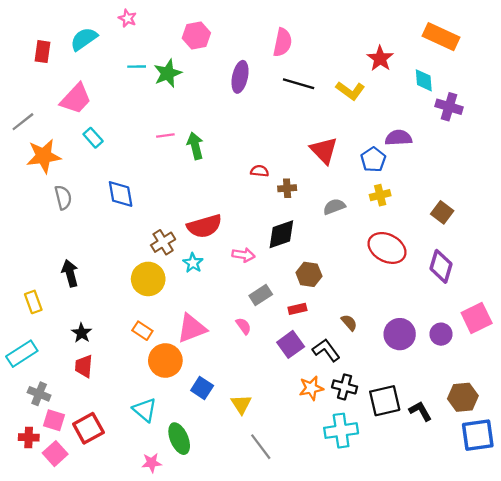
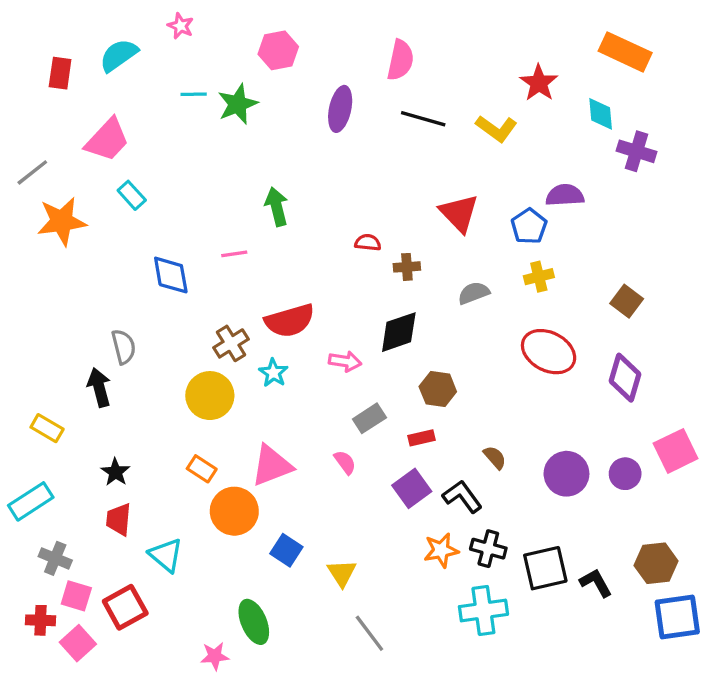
pink line: (165, 135) -> (234, 254), moved
gray semicircle: (63, 197) -> (124, 347), moved
yellow rectangle: (33, 302) -> (47, 428), turned -40
cyan triangle: (145, 410) -> (166, 555), moved

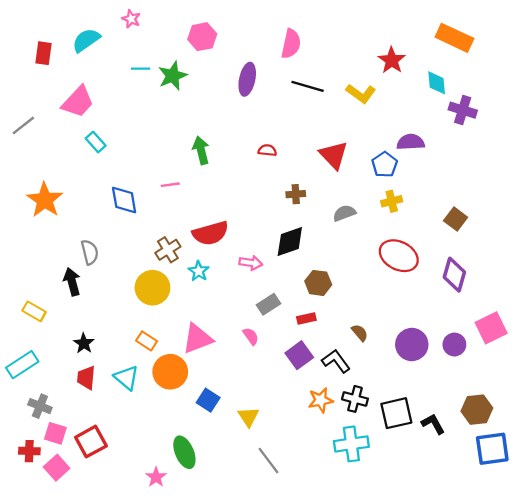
orange star: (62, 221) -> (45, 200), moved, turned -30
red semicircle: (368, 242) -> (267, 150), moved
cyan triangle: (166, 555) -> (126, 378), moved
pink star: (215, 656) -> (156, 477), turned -30

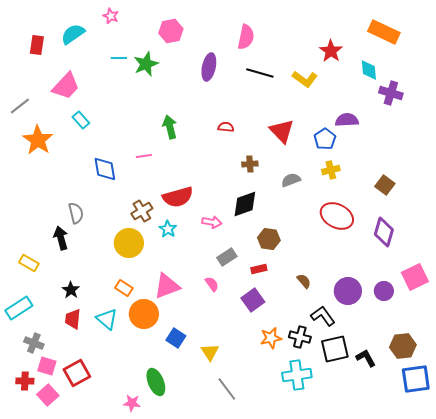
orange star: (45, 200) -> (38, 140), moved
black L-shape: (336, 361) -> (323, 316), moved
pink star: (156, 477) -> (132, 403), turned -30

